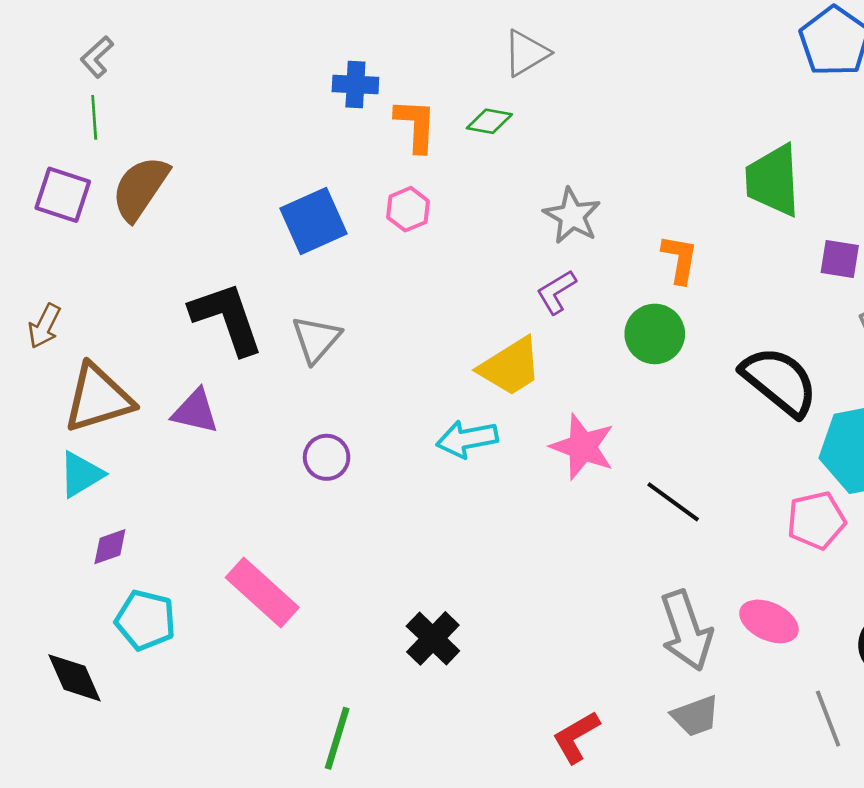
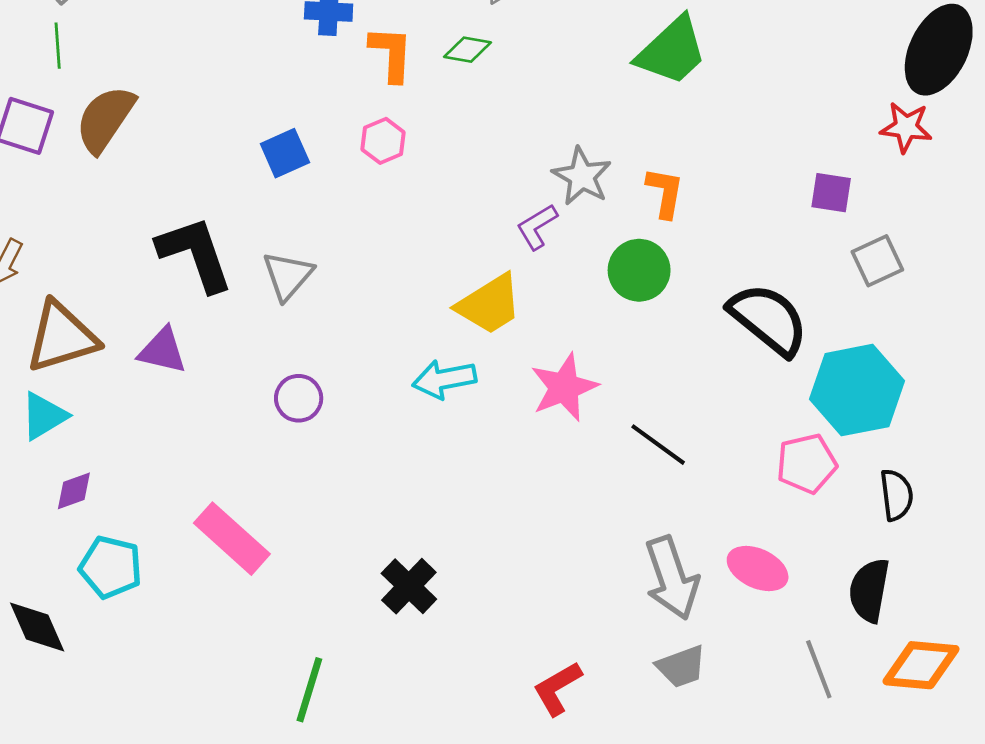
green trapezoid: (773, 180) -> (672, 51), moved, turned -130
gray star: (572, 216) -> (582, 176), moved
blue square: (313, 221) -> (285, 153), size x0.7
pink star: (583, 447) -> (564, 387), turned 30

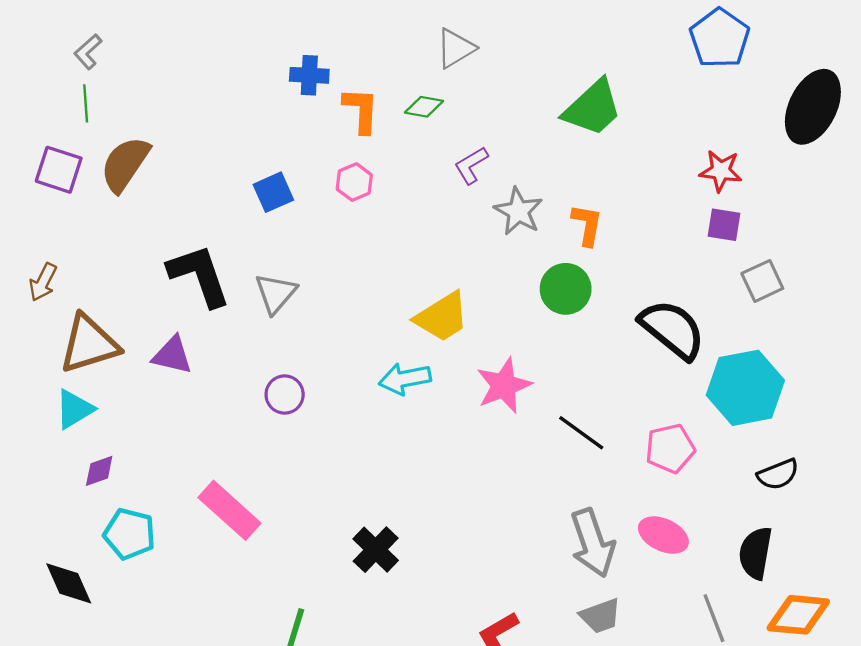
red star: (906, 127) -> (721, 171), moved
purple L-shape: (537, 227) -> (471, 165), moved
pink pentagon: (807, 464) -> (670, 448), moved
black semicircle: (896, 495) -> (778, 474), turned 75

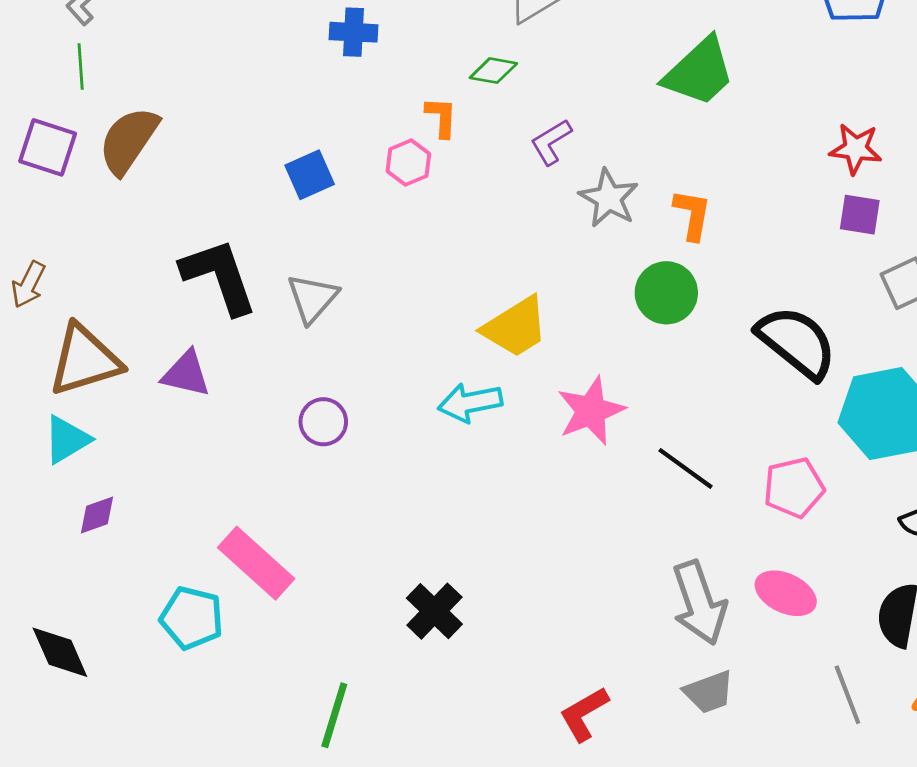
orange L-shape: (361, 110) -> (441, 117), moved, size x0.7
cyan pentagon: (129, 534) -> (192, 618), moved

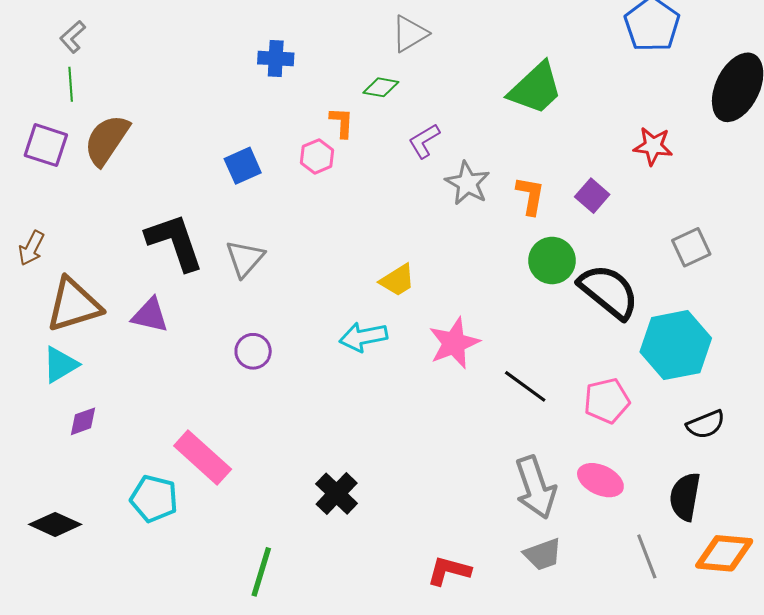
purple square: (860, 215) -> (592, 196), moved, turned 32
green circle: (666, 293) -> (552, 261), moved
yellow trapezoid: (515, 327) -> (397, 280), size x0.7
black diamond: (60, 652) -> (55, 524), turned -42
red L-shape: (584, 714) -> (449, 571), turned 45

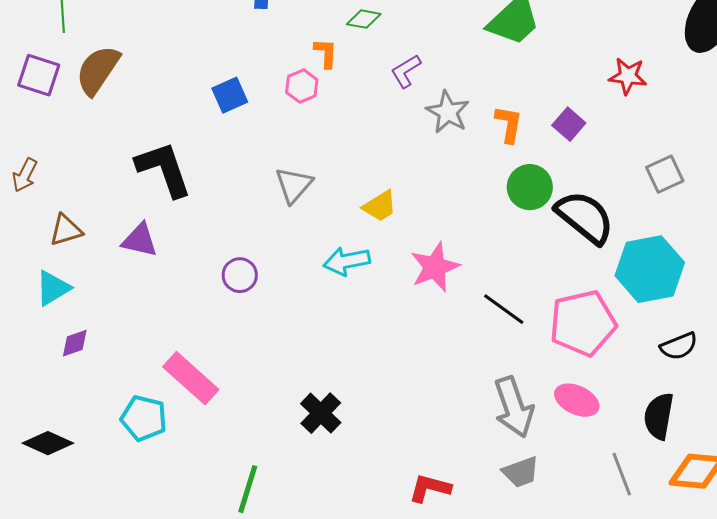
gray triangle: (245, 258) -> (294, 185), moved
brown triangle: (74, 305) -> (66, 230), size x0.6
pink pentagon: (607, 401) -> (583, 323), size x1.5

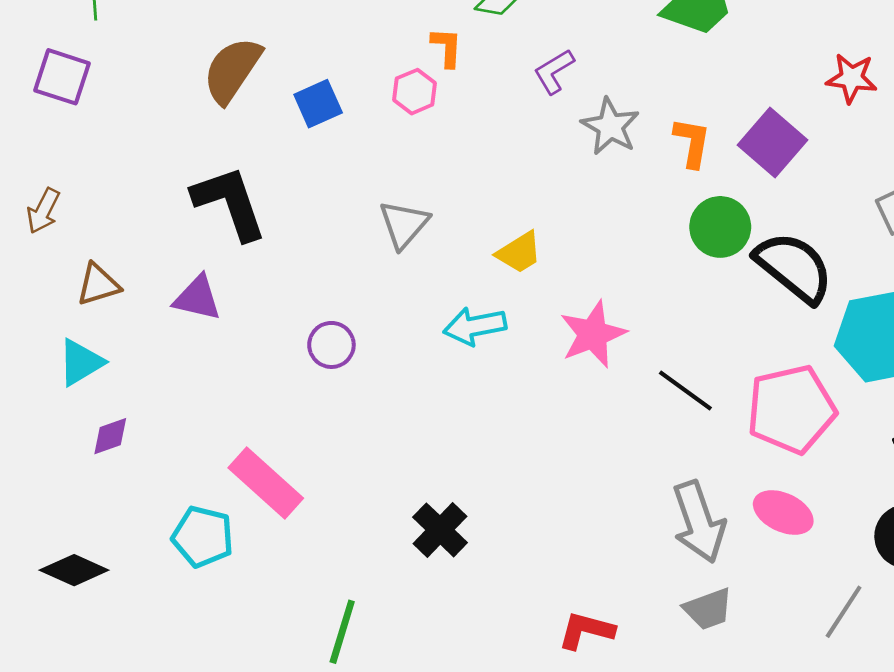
brown semicircle: (98, 70) -> (232, 70), moved
purple square: (569, 124) -> (772, 142), size x1.5
gray line: (622, 474) -> (844, 612), turned 54

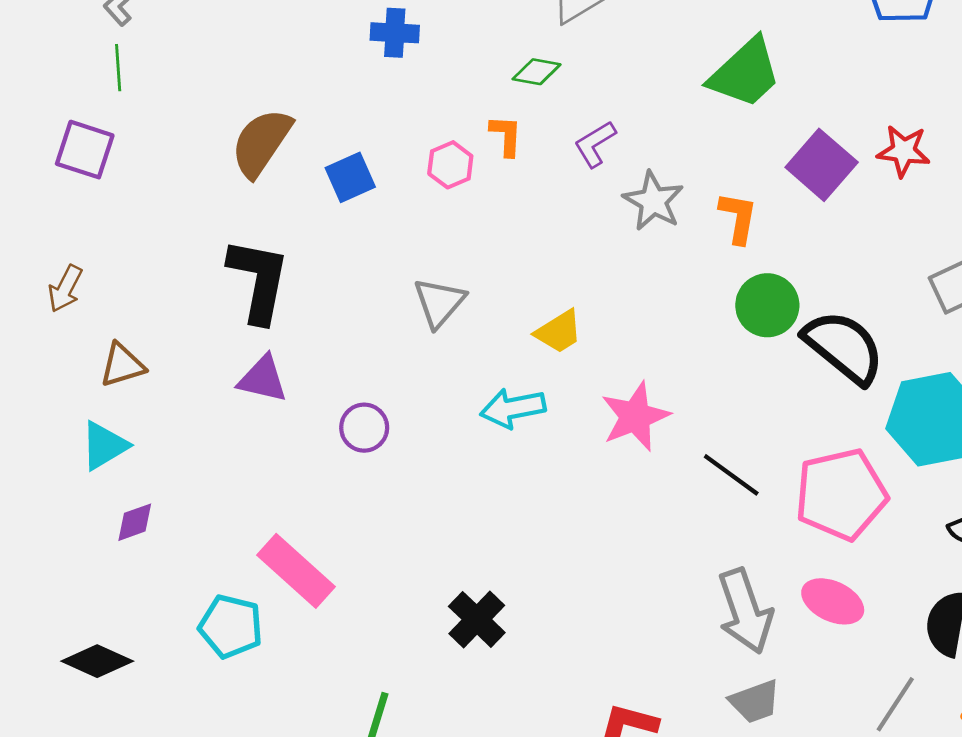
orange L-shape: (447, 47) -> (506, 136), moved
purple square: (772, 142) -> (822, 165), moved
black L-shape: (230, 203) -> (258, 280), turned 30
purple triangle: (197, 298) -> (263, 379), moved

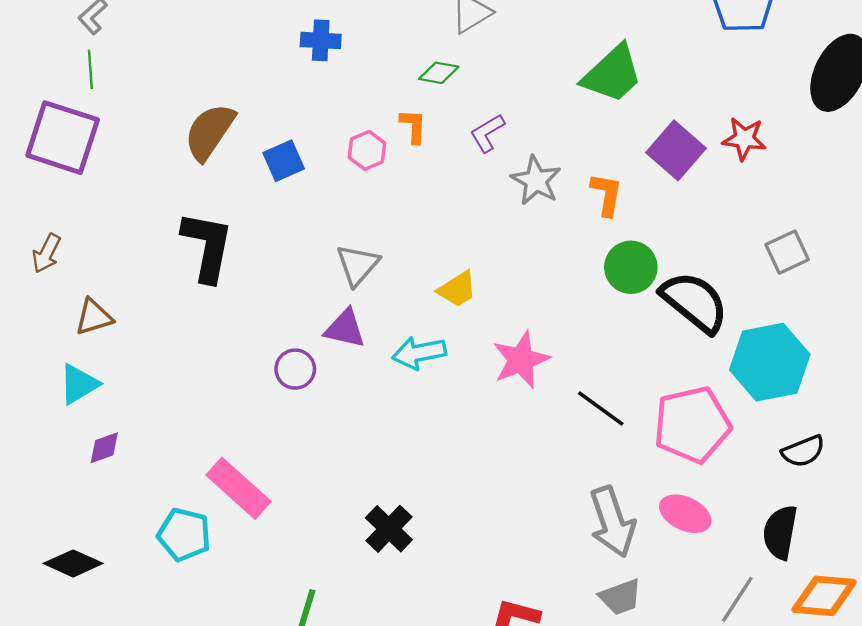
purple square: (85, 150) -> (63, 138), size x1.5
purple triangle: (263, 379) -> (345, 329), moved

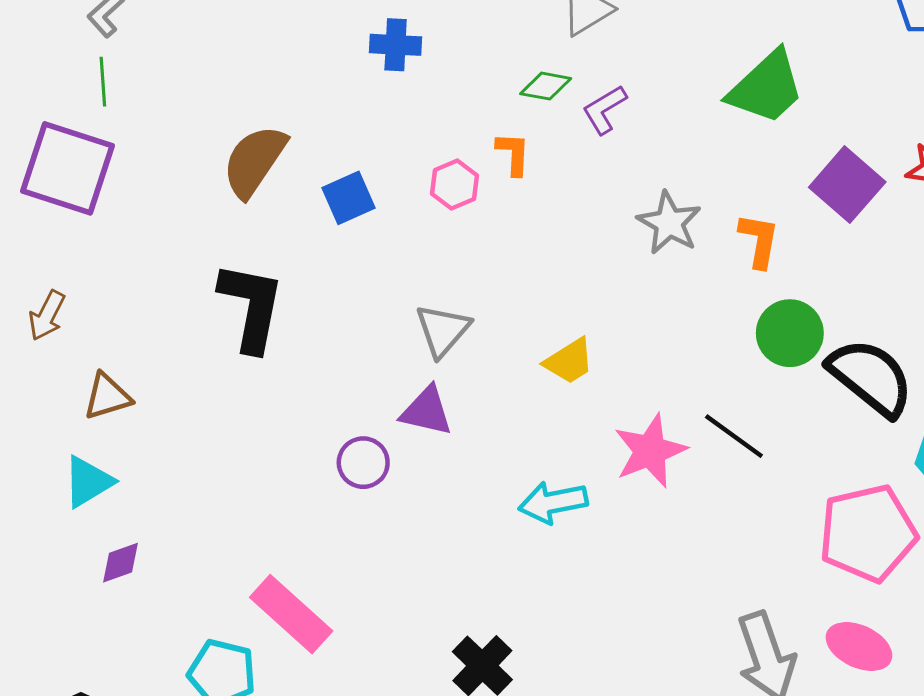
purple L-shape: (487, 133) -> (604, 110), moved
cyan arrow: (419, 353) -> (553, 502), moved
black line: (601, 408) -> (734, 436), moved

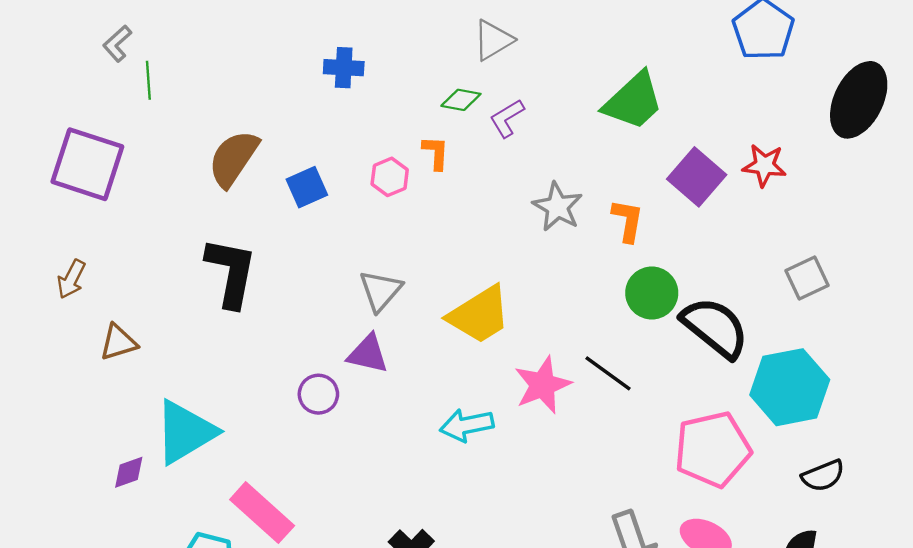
green line: (103, 82) -> (148, 80), moved
yellow trapezoid: (569, 361) -> (479, 315), size x1.6
cyan triangle: (88, 482) -> (185, 432), moved, size x1.6

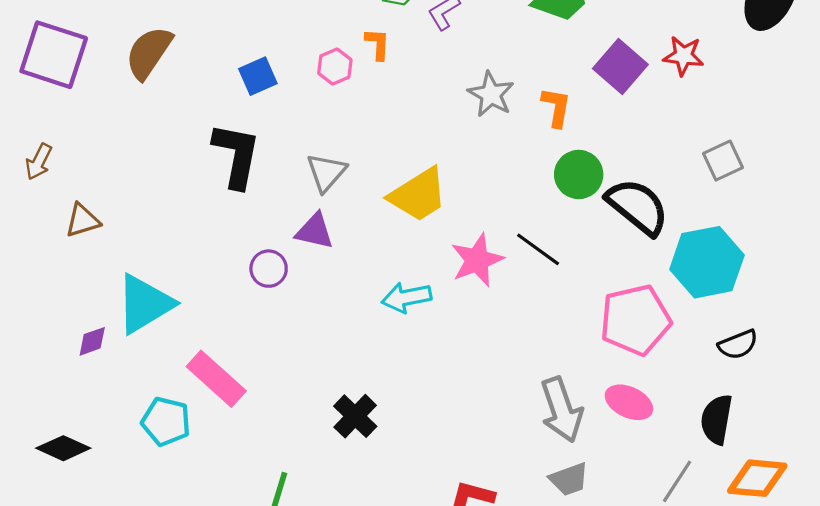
brown semicircle: (233, 158) -> (149, 53), moved
black L-shape: (231, 272) -> (236, 155), moved

